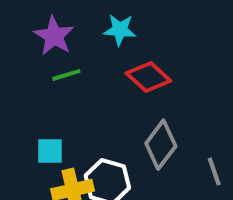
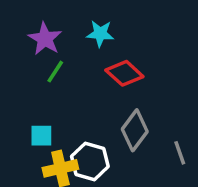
green line: (66, 75) -> (55, 72), turned -40

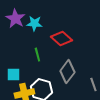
cyan star: (100, 34) -> (34, 24), moved
green line: (55, 72) -> (37, 55), moved, turned -48

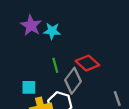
red diamond: (61, 39) -> (87, 63), moved
gray diamond: (67, 72) -> (73, 81), moved

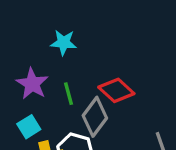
purple star: (31, 25) -> (32, 84), moved
cyan square: (29, 87) -> (29, 127), turned -32

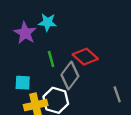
purple star: (32, 84) -> (25, 33), moved
cyan square: (29, 127) -> (23, 83), turned 35

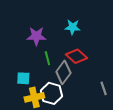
cyan star: (47, 22) -> (73, 27), moved
purple star: (25, 33) -> (36, 36), moved, turned -30

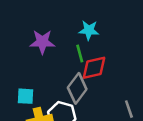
red diamond: (77, 56) -> (94, 68), turned -55
green line: (47, 58) -> (80, 54), moved

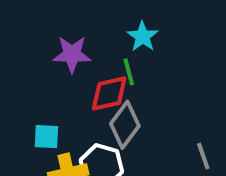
cyan star: (89, 30) -> (142, 37), turned 30
red diamond: (94, 68) -> (109, 93), moved

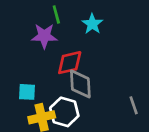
green line: (129, 72) -> (56, 15), moved
gray diamond: (125, 125) -> (80, 84), turned -40

